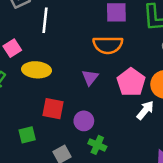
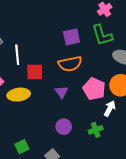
red square: (53, 109) -> (35, 72), moved
green cross: (97, 145) -> (96, 130), moved, turned -32

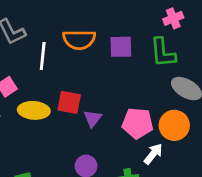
orange semicircle: (70, 64) -> (79, 40), moved
red square: (35, 72) -> (69, 102), moved
pink pentagon: (94, 89) -> (138, 123), turned -30

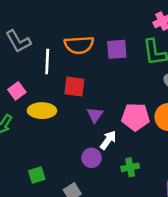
red square: (69, 102) -> (74, 87), moved
white arrow: (153, 154) -> (108, 140), moved

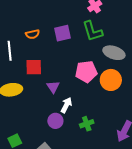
orange semicircle: (79, 45) -> (33, 34), size x0.6
pink pentagon: (135, 117) -> (86, 72), moved

